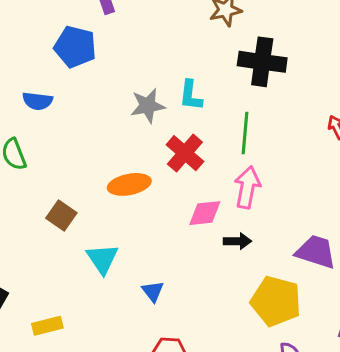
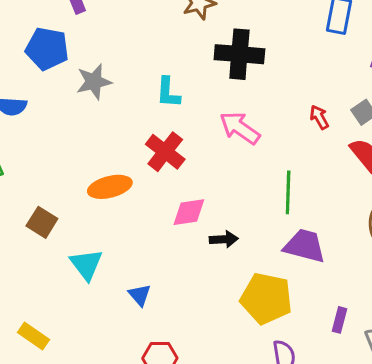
gray star: (148, 106) -> (94, 82), moved
green line: (245, 133) -> (288, 192), moved
pink arrow: (247, 187) -> (240, 128), moved, turned -63
yellow rectangle: (47, 326) -> (34, 336), turned 52

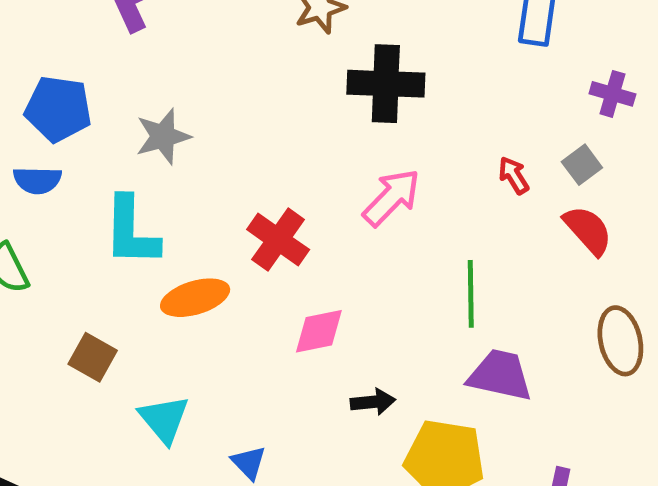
blue pentagon: (47, 49) -> (58, 109), moved
cyan L-shape: (168, 92) -> (131, 231), moved, size x1.5
pink arrow: (240, 128) -> (392, 198), turned 102
black arrow: (224, 239) -> (373, 402), moved

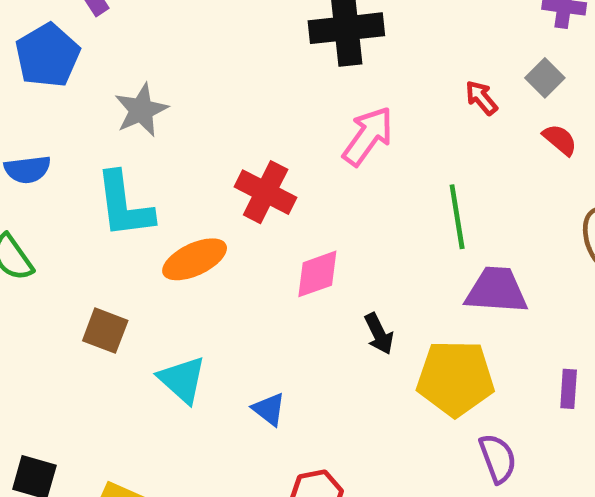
blue pentagon: (58, 109) -> (47, 55), moved, turned -30
red semicircle: (588, 230) -> (560, 140), size x0.7
black arrow: (373, 402) -> (379, 334), turned 78

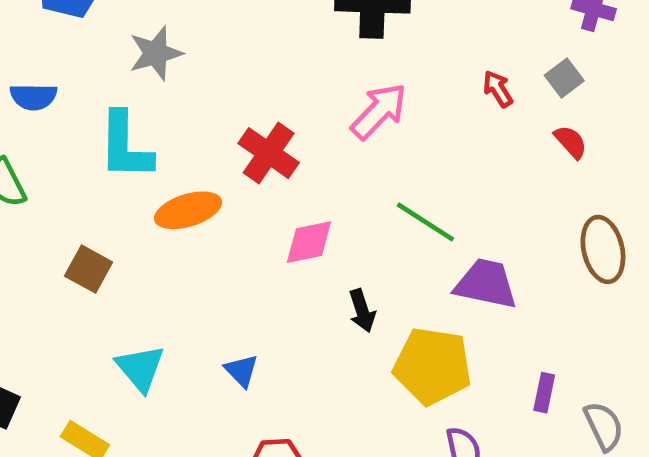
green line: (457, 217) -> (425, 222), moved, turned -56
cyan triangle: (182, 380) -> (140, 368), moved

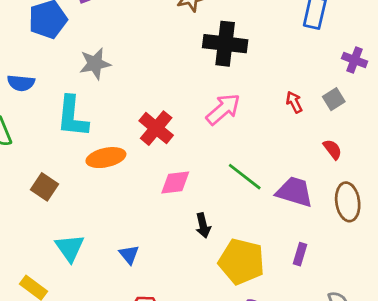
red semicircle: (571, 142) -> (332, 149), moved
purple trapezoid: (486, 284) -> (294, 192), moved
purple rectangle: (544, 393) -> (300, 254), moved

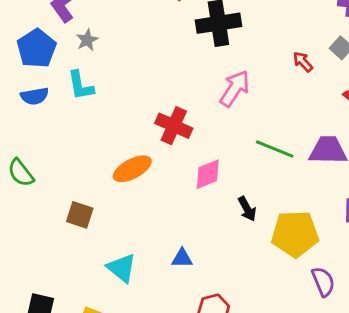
gray star: (95, 64) -> (87, 40), moved, size x0.7
blue semicircle: (21, 83) -> (35, 96), moved
cyan L-shape: (72, 117) -> (81, 85), moved, size x0.7
blue triangle: (129, 255) -> (182, 258), turned -35

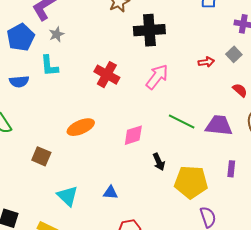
red arrow: (303, 62) -> (206, 62), turned 119
blue semicircle: (35, 96) -> (19, 81), moved
red cross: (174, 126) -> (107, 75), moved

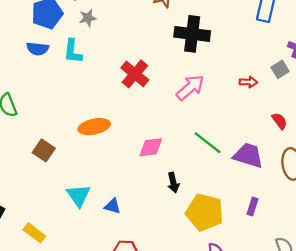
gray square: (234, 54) -> (280, 69), moved
blue semicircle: (19, 81) -> (38, 49), moved
cyan triangle: (68, 196) -> (79, 195), moved

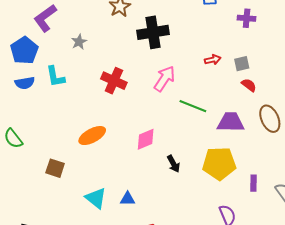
gray star: (88, 18) -> (79, 42), moved
gray square: (280, 69) -> (242, 64), moved, turned 35
green line: (208, 143) -> (193, 106), moved
purple rectangle: (252, 206) -> (253, 183), moved
yellow pentagon: (205, 212) -> (219, 163), moved

